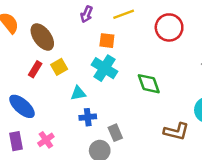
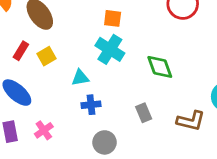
yellow square: (59, 67) -> (47, 56), moved
red rectangle: (35, 69) -> (21, 51), moved
gray rectangle: (115, 133) -> (144, 113), moved

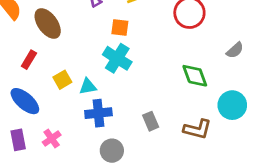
yellow square: (47, 56) -> (62, 80), moved
green diamond: (160, 67) -> (195, 76), moved
blue cross: (91, 105) -> (98, 113), size x1.4

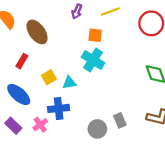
blue cross: (98, 113) -> (59, 108), moved
gray rectangle: (151, 121) -> (120, 120), moved
purple rectangle: (18, 140) -> (13, 126), turned -35
gray circle: (112, 151) -> (97, 129), moved

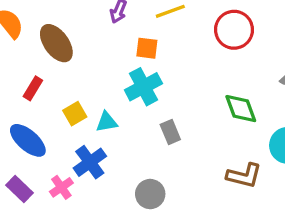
cyan cross: (93, 60) -> (143, 87), turned 30
blue cross: (59, 108) -> (90, 162), turned -30
gray rectangle: (120, 120) -> (170, 132), moved

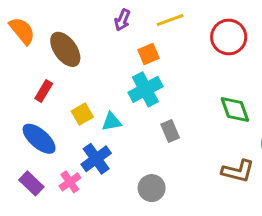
orange square: (147, 48) -> (149, 54), turned -30

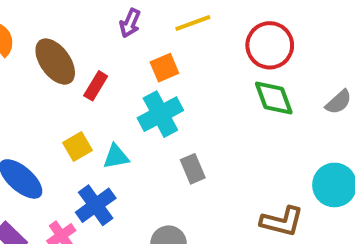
red rectangle: (44, 91) -> (96, 86), moved
green diamond: (235, 109) -> (274, 98), moved

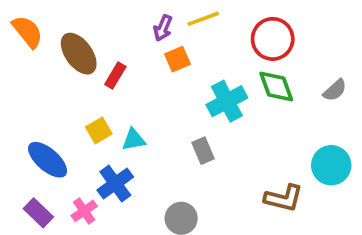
purple arrow: (130, 23) -> (163, 28), moved
cyan cross: (160, 114) -> (227, 101), moved

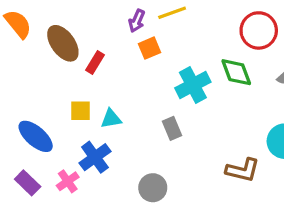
red circle: (273, 39) -> (259, 30), moved
yellow square: (99, 130) -> (81, 111), turned 30

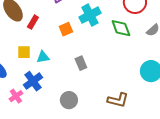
orange square: (150, 48) -> (66, 29), moved
cyan cross: (193, 85) -> (90, 15), moved
brown L-shape: (243, 170) -> (118, 100), moved

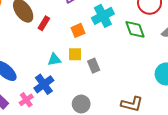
yellow square: (24, 52) -> (75, 54), moved

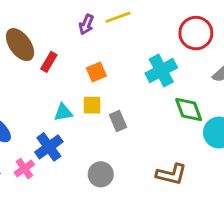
cyan cross: (103, 16) -> (161, 71), moved
green diamond: (135, 29) -> (189, 109), moved

